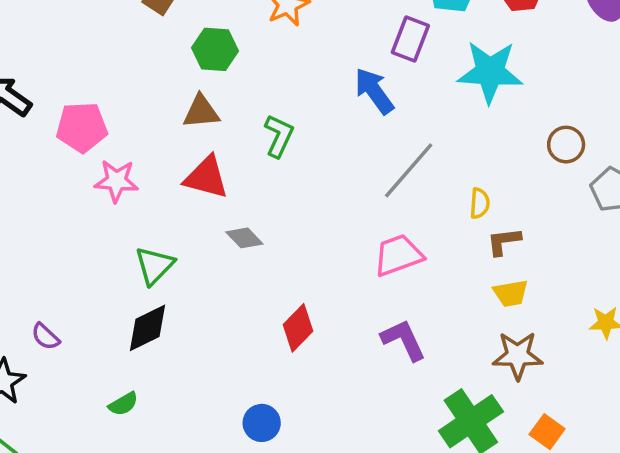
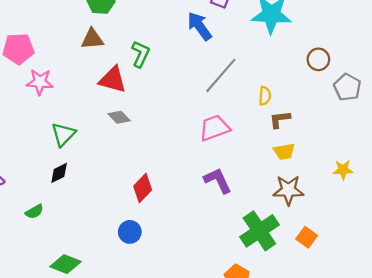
red triangle: (206, 177) -> (113, 80), moved
black diamond: (148, 328) -> (59, 173), size x0.7
red diamond: (298, 328) -> (143, 188), moved
green semicircle: (123, 404) -> (34, 212), moved

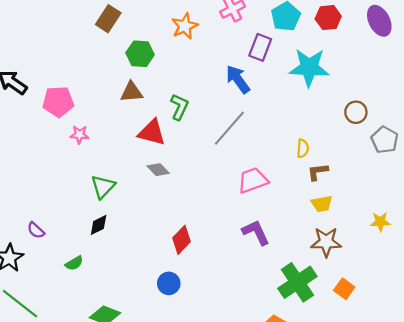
gray line: (221, 75) -> (229, 128), moved
pink star: (40, 82) -> (79, 135), size x0.7

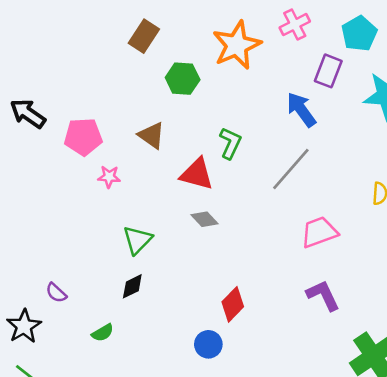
orange star: (185, 26) -> (237, 45), size x1.5
brown triangle: (132, 92) -> (152, 135), moved, turned 40
blue circle: (169, 283) -> (208, 344), moved

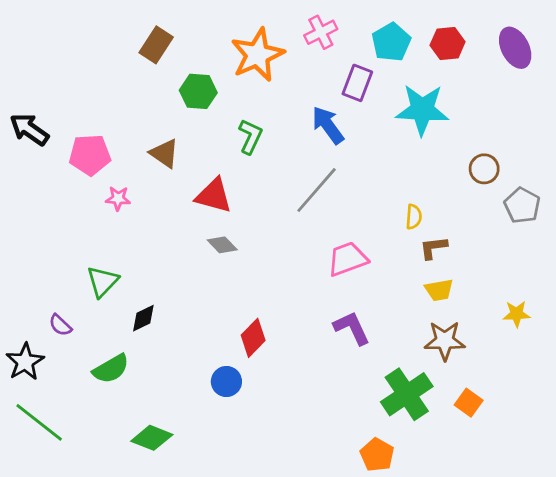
green L-shape: (230, 143) -> (250, 136), moved
green triangle: (137, 240) -> (102, 282), moved
green semicircle: (103, 333) -> (111, 369), size x1.5

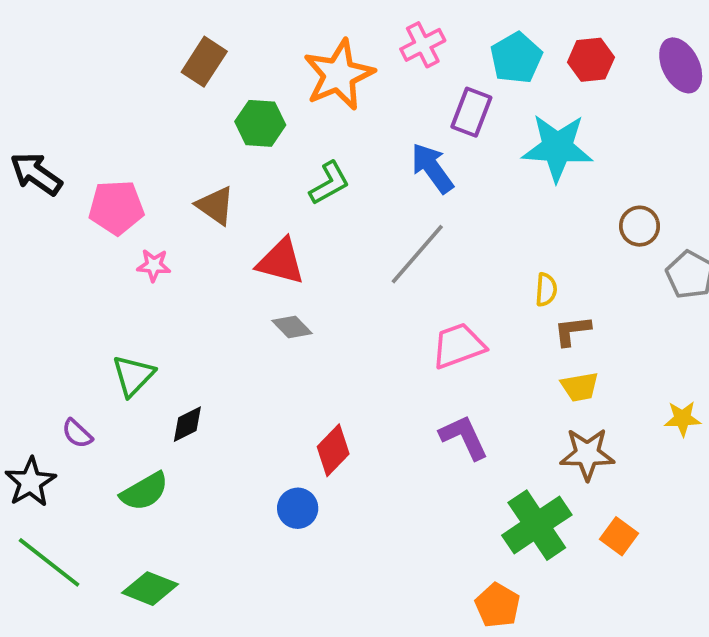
green L-shape: (250, 136) -> (329, 183), turned 36
green diamond: (152, 438) -> (150, 589), moved

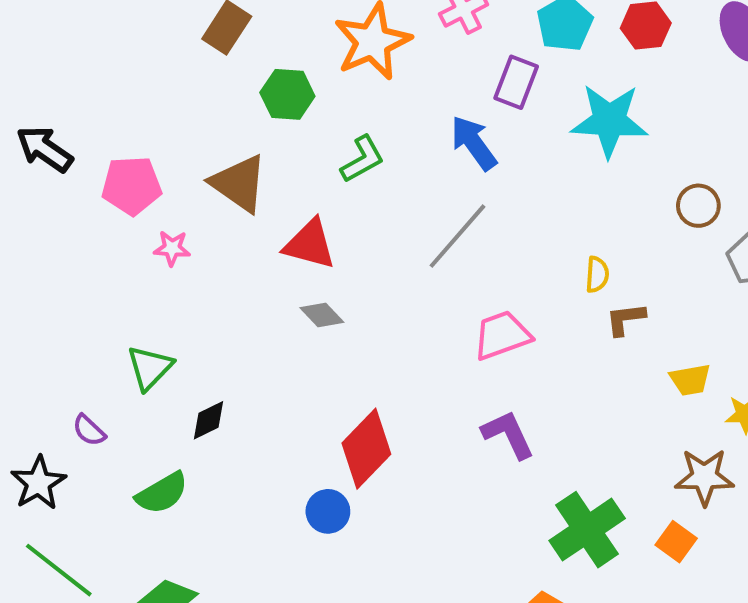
brown triangle: (215, 206) -> (239, 183), size x1.4
yellow trapezoid: (580, 387) -> (690, 380), moved
red diamond: (333, 450) -> (366, 449), size x1.4
brown star: (587, 454) -> (704, 477), moved

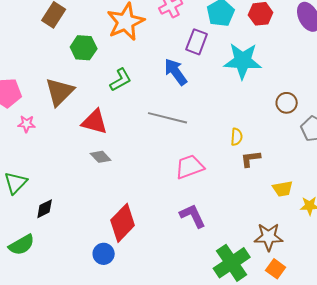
brown triangle: (239, 183) -> (60, 92), turned 40
gray line: (457, 236) -> (168, 118), turned 63
brown star: (704, 477) -> (269, 237), moved

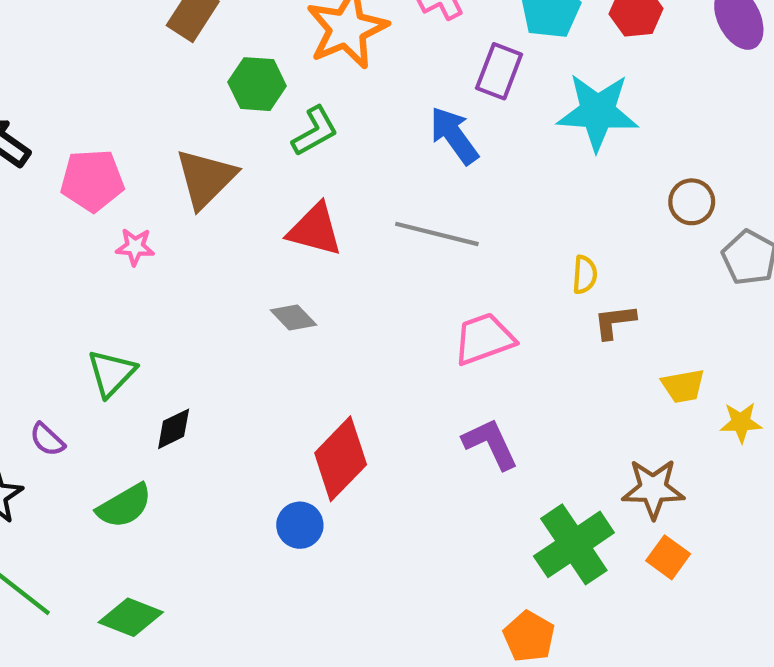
green L-shape: (121, 80) -> (315, 131), moved
red triangle: (95, 122) -> (315, 230), moved

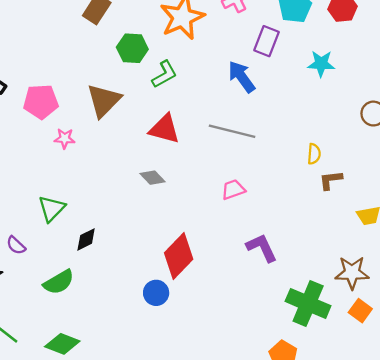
cyan star: (598, 112) -> (321, 64), size x0.6
pink trapezoid: (484, 339) -> (233, 190), moved, size x0.7
green cross: (574, 544) -> (308, 304), turned -33

